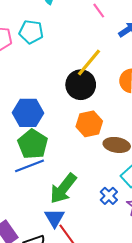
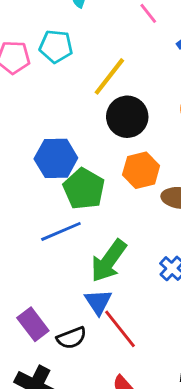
yellow line: (89, 63) -> (109, 76), moved
green pentagon: (33, 144) -> (84, 189), moved

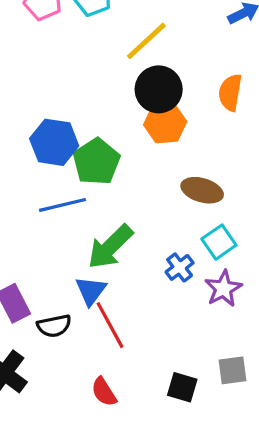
blue hexagon: (56, 158) -> (54, 142), moved
orange hexagon: (141, 170) -> (165, 123), moved

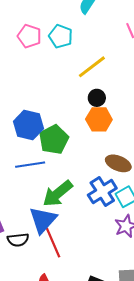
black circle: (159, 89) -> (97, 98), size x0.6
blue cross: (180, 267) -> (102, 192), moved, size x1.6
blue triangle: (91, 291) -> (43, 220), size x1.4

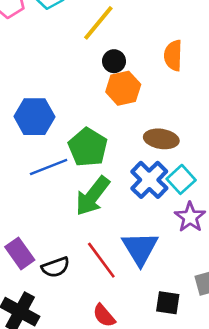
green pentagon: (54, 140) -> (88, 147), moved
blue triangle: (43, 220) -> (140, 248), moved

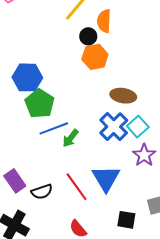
orange semicircle: (173, 55) -> (104, 21), moved
green pentagon: (88, 147) -> (40, 104), moved
blue line: (49, 167) -> (54, 128), moved
green arrow: (92, 196) -> (71, 138), size x0.6

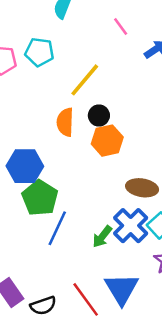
orange semicircle: (104, 21) -> (65, 122), moved
blue line: (54, 128) -> (57, 228), turned -44
green arrow: (71, 138) -> (102, 237), moved

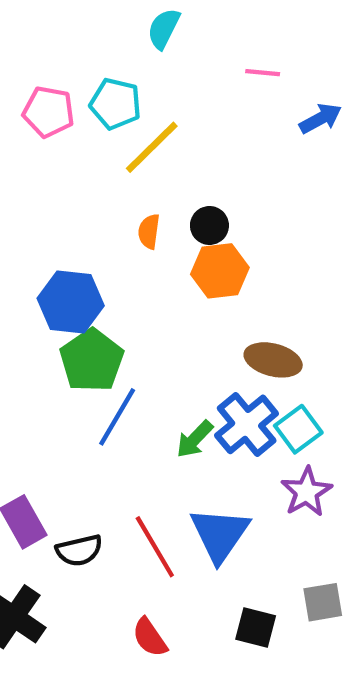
pink line: (121, 27) -> (263, 73), turned -54
yellow line: (85, 80) -> (152, 147), moved
orange semicircle: (65, 122) -> (149, 231), size x0.7

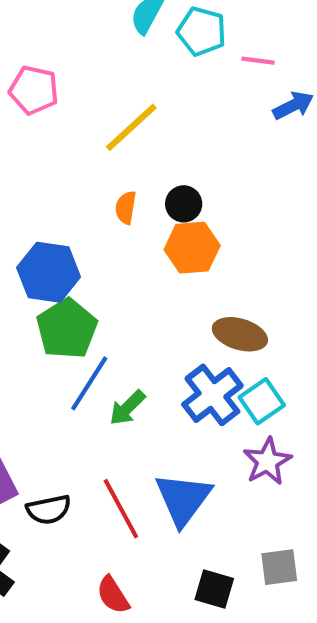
pink line: (263, 73) -> (258, 61), moved
cyan pentagon: (116, 104) -> (202, 31), moved
green arrow: (195, 439) -> (127, 408), moved

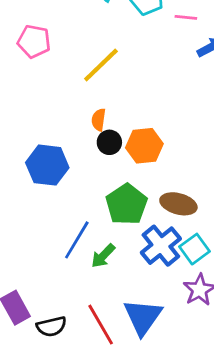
black circle: (184, 204) -> (109, 142), moved
green pentagon: (67, 329) -> (127, 204), moved

